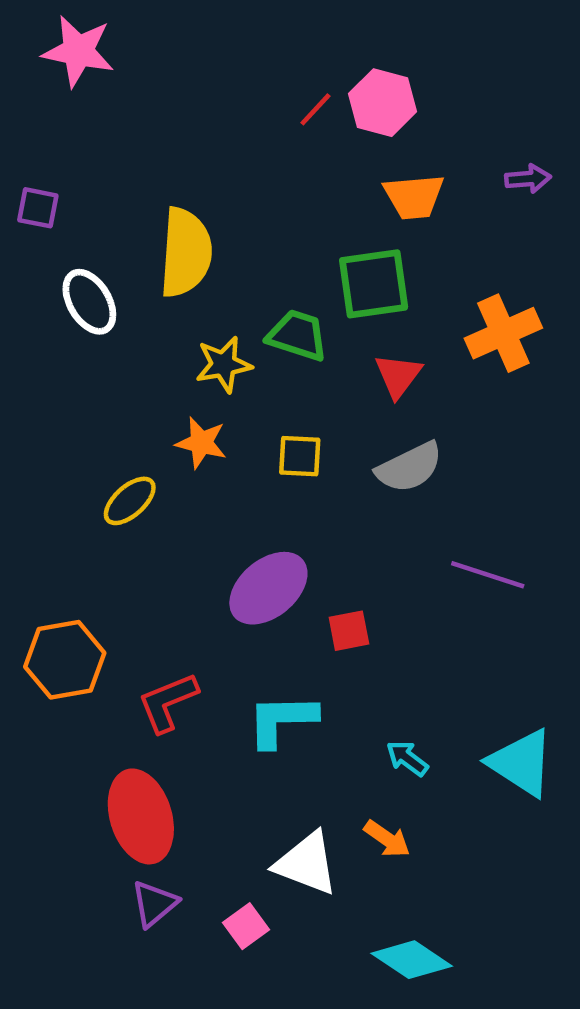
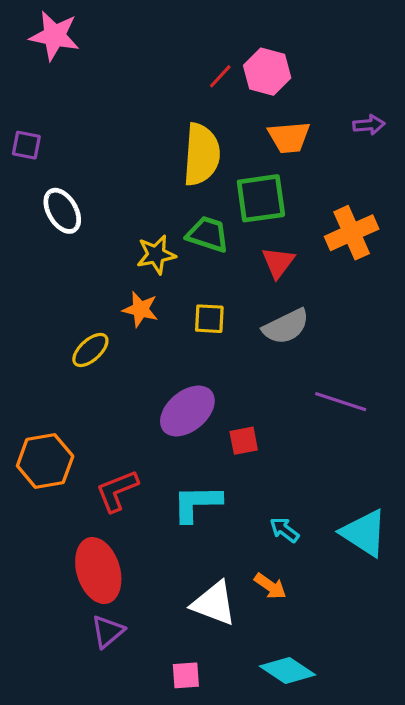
yellow semicircle: (186, 253) -> (201, 155), moved
pink square: (246, 926) -> (186, 675), moved, turned 32

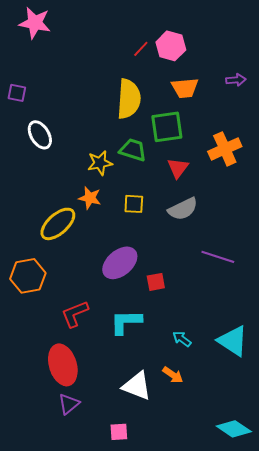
yellow ellipse: (90, 350) -> (58, 224), size x1.5
orange hexagon: (45, 461) -> (28, 276), moved
cyan diamond: (287, 671) -> (234, 429), moved

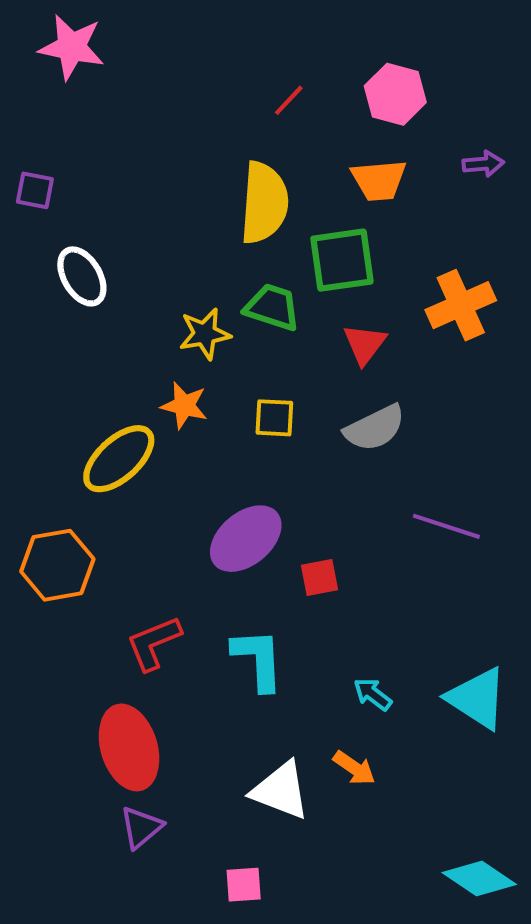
pink hexagon: (171, 46) -> (395, 94), moved
cyan L-shape: (126, 322) -> (258, 659), turned 88

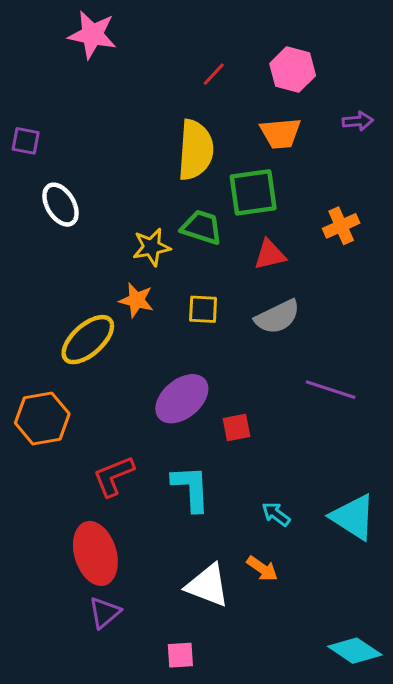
pink star: (72, 47) -> (92, 35), moved
orange cross: (461, 305) -> (341, 226), size x0.7
red triangle: (365, 344) -> (270, 255), turned 40

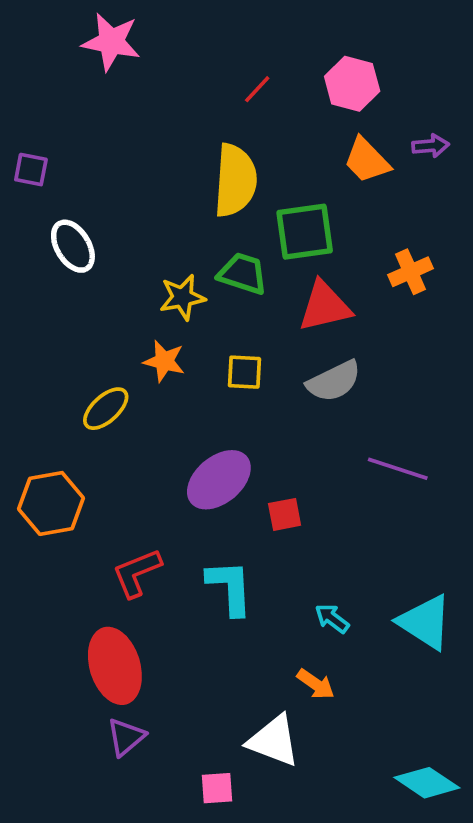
orange trapezoid: (280, 133) -> (367, 160), moved, turned 51
red triangle: (270, 255) -> (325, 306), size x1.4
yellow ellipse: (88, 340) -> (106, 409), size x0.7
white triangle: (208, 585) -> (274, 741), moved

